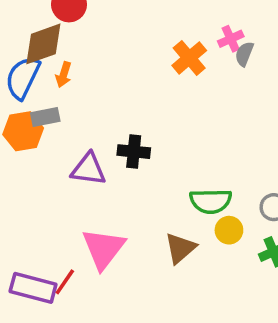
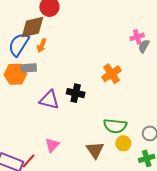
orange cross: (189, 58) -> (112, 74), moved
brown triangle: (180, 248) -> (95, 150), turned -30
pink triangle: (103, 249) -> (52, 145), size x0.6

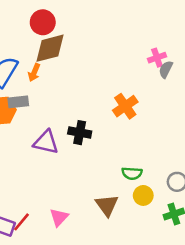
brown diamond: (33, 27) -> (50, 48), moved
green semicircle: (115, 126) -> (132, 173), size x0.7
pink triangle: (52, 145) -> (59, 217), moved

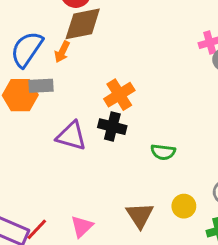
orange cross: (125, 106) -> (119, 95), moved
green semicircle: (132, 173) -> (163, 152), moved

